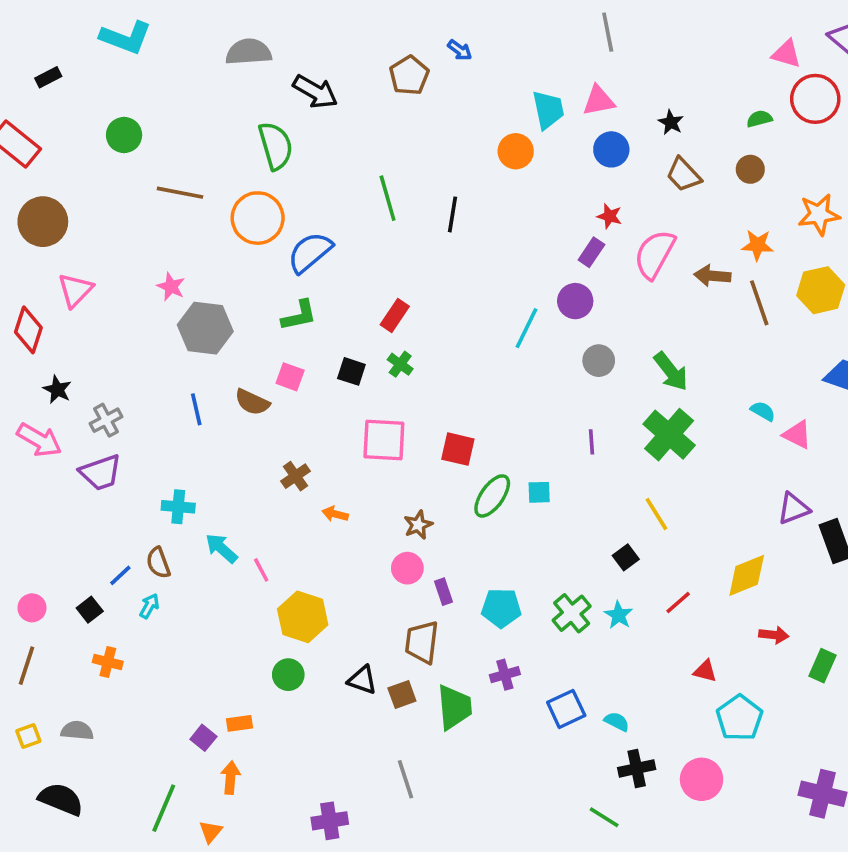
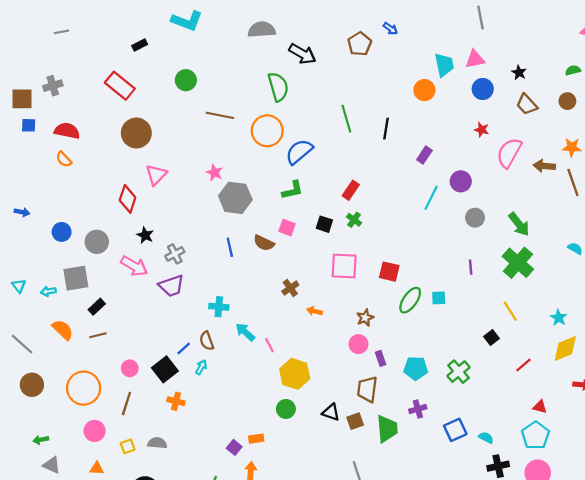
purple rectangle: (591, 252) -> (424, 155), moved
black square: (90, 610) -> (165, 369), size x1.6
cyan star: (619, 615) -> (559, 318), moved
cyan pentagon: (739, 718) -> (536, 435), moved

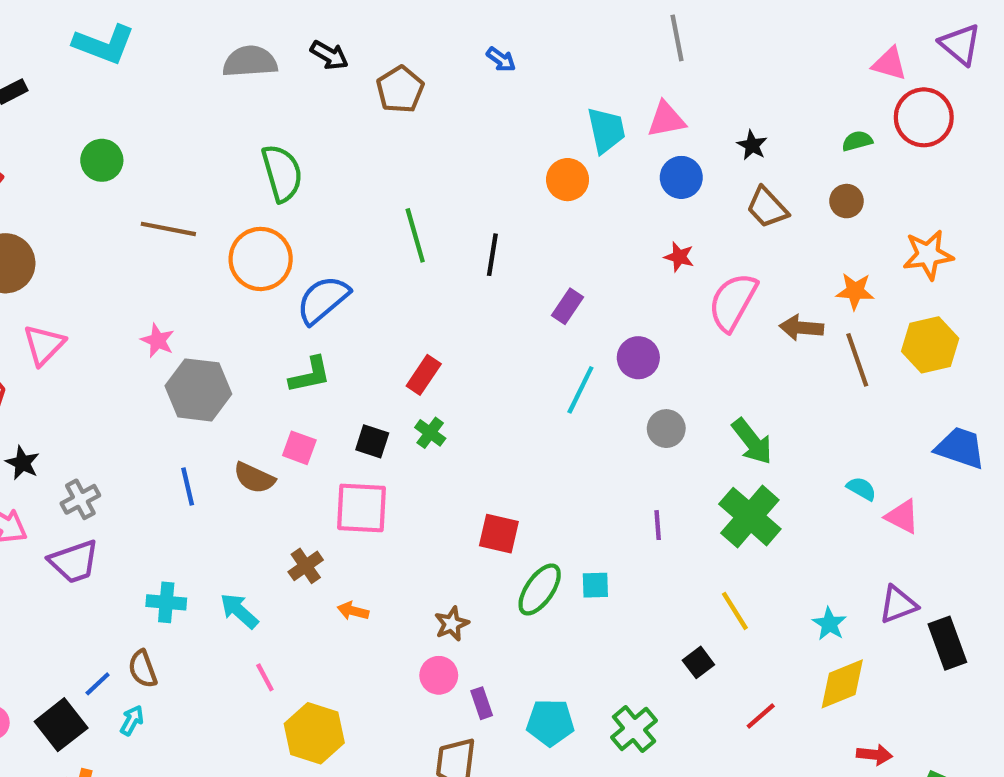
brown pentagon: (360, 44) -> (400, 89), moved
black arrow: (302, 54) -> (329, 55), moved, size x0.7
pink square: (344, 266) -> (362, 508), moved
cyan arrow: (245, 332) -> (239, 611), moved

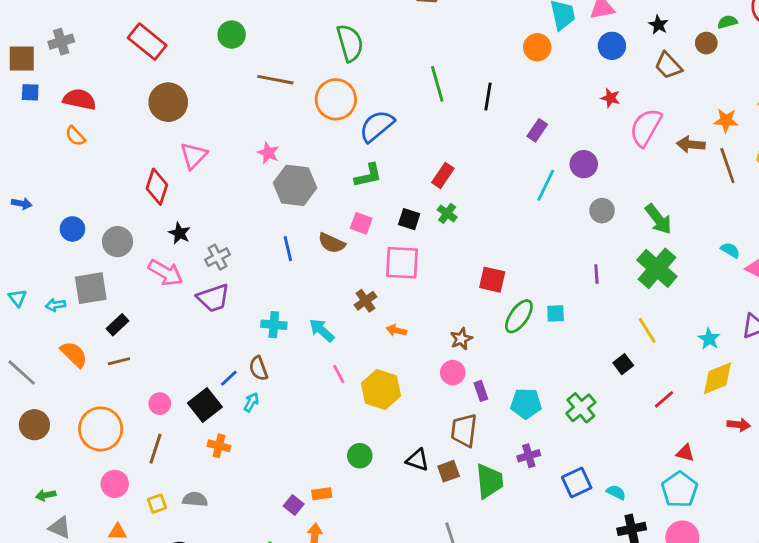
brown circle: (846, 201) -> (706, 43), moved
yellow hexagon: (314, 733) -> (381, 390), moved

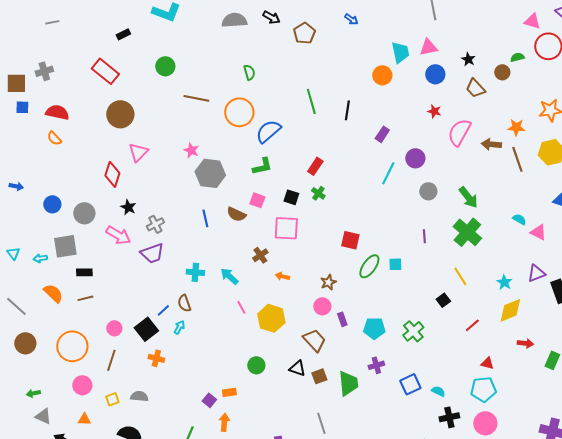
green semicircle: (350, 43) -> (249, 72), size x0.6
black rectangle: (118, 325) -> (84, 272), turned 42
brown trapezoid: (464, 430) -> (314, 340), moved, turned 130
cyan pentagon: (680, 490) -> (483, 389), turned 30

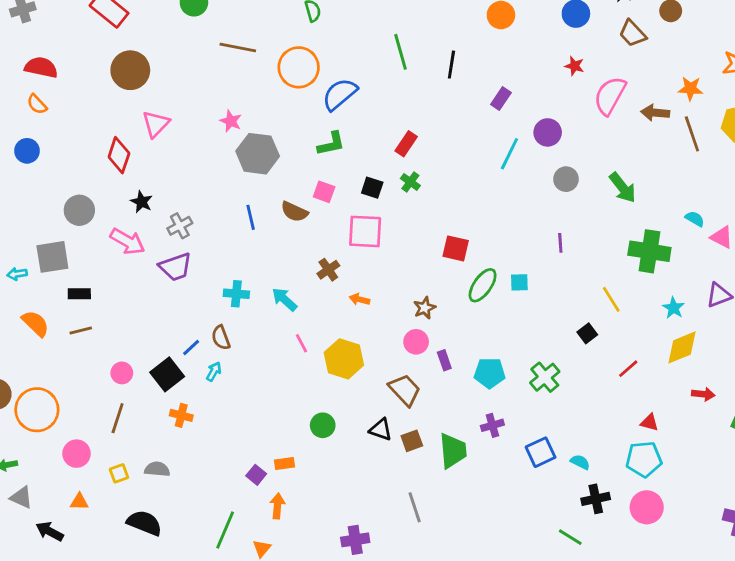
blue circle: (52, 204) -> (27, 151), moved
green cross: (467, 232) -> (649, 251), moved, turned -32
orange circle: (72, 346) -> (37, 410), moved

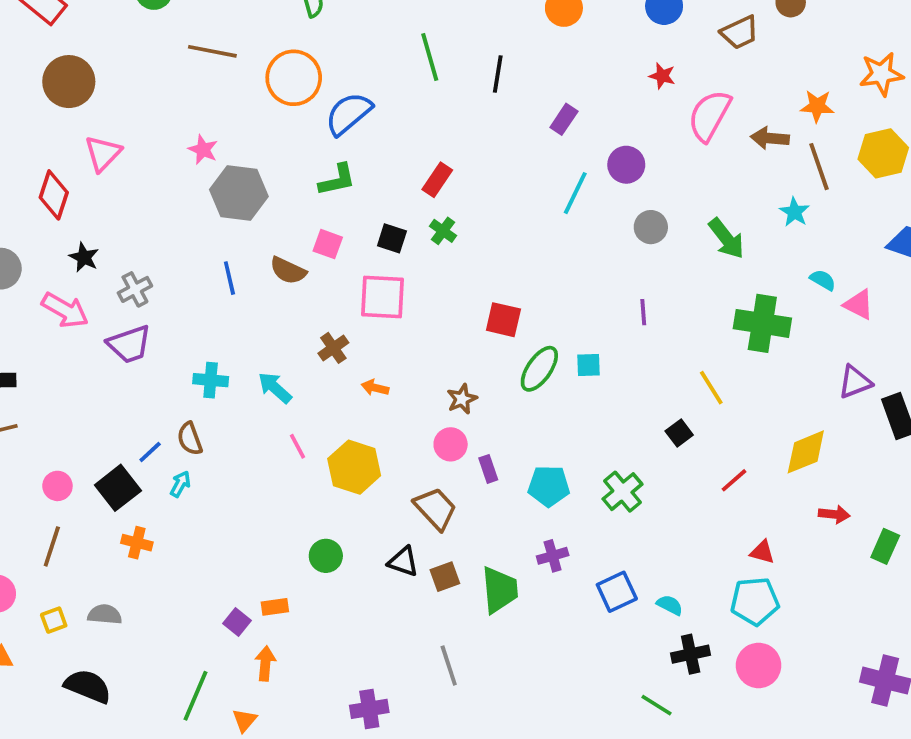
brown trapezoid: (633, 33) -> (740, 32), turned -72
cyan star: (674, 308) -> (794, 212), moved

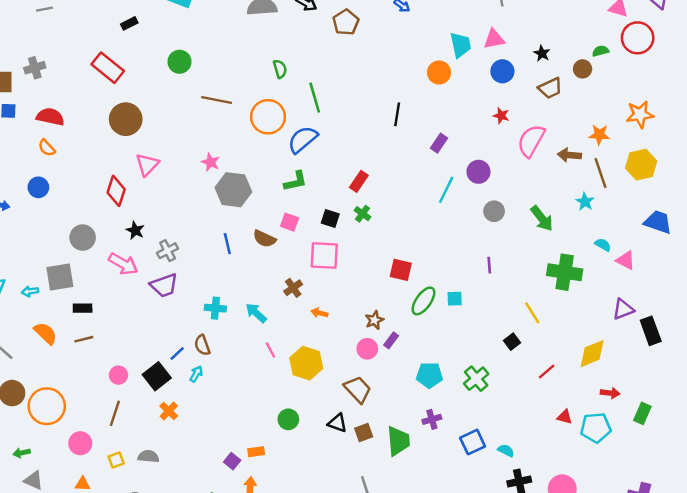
green line: (430, 57) -> (315, 98), moved
purple rectangle: (488, 469) -> (391, 340), moved, turned 56
orange cross: (137, 543) -> (169, 411), turned 30
cyan pentagon: (755, 601) -> (596, 428), moved

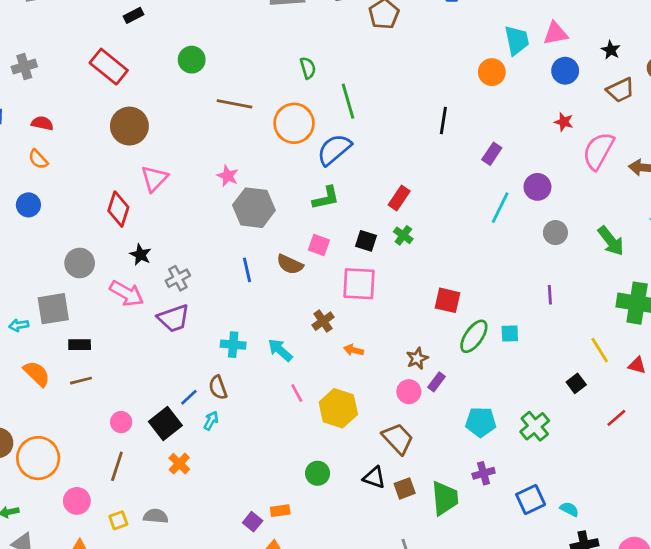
red semicircle: (50, 117) -> (42, 123), size x0.7
red triangle: (565, 417) -> (637, 365), moved

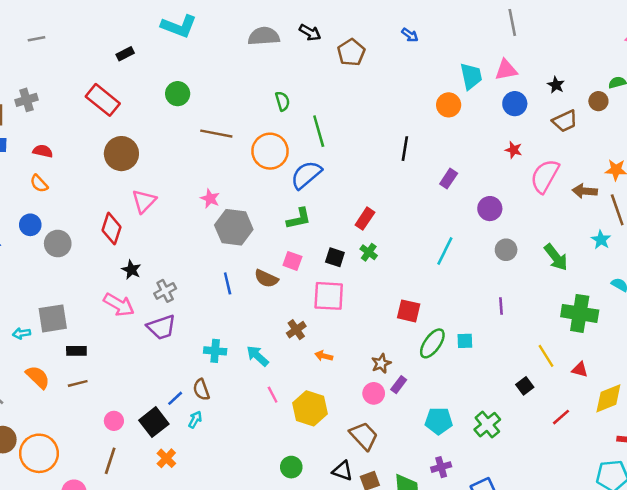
cyan line: (500, 208) -> (445, 251), moved
gray circle: (80, 263) -> (58, 244), moved

